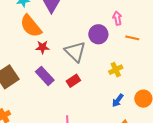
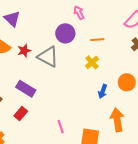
orange line: (132, 38) -> (97, 40), moved
red star: (42, 47) -> (24, 51), moved
red rectangle: (73, 81) -> (21, 113), moved

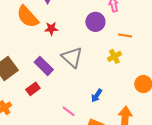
gray triangle: (48, 57) -> (72, 57), moved
blue arrow: (103, 91) -> (97, 96), moved
pink line: (61, 127) -> (69, 111), turned -48

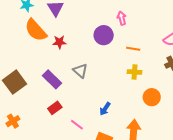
yellow cross: (114, 56) -> (135, 72), moved, turned 32
gray triangle: (72, 57) -> (80, 71), size x0.7
red rectangle: (33, 89) -> (55, 108), moved

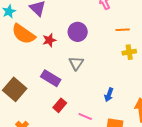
purple circle: (104, 35) -> (78, 32), moved
gray triangle: (80, 71) -> (76, 63), turned 35

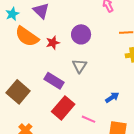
blue arrow: (109, 95) -> (112, 97), turned -144
red rectangle: (60, 105) -> (63, 108), size x1.6

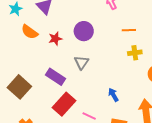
orange semicircle: (27, 36) -> (30, 32), size x0.7
blue arrow: (112, 97) -> (113, 95), turned -88

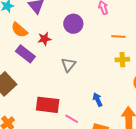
purple circle: (84, 31) -> (73, 24), moved
purple rectangle: (56, 77) -> (25, 54), moved
red rectangle: (64, 104) -> (48, 105), turned 50

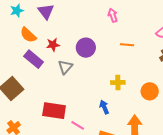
purple circle: (73, 24) -> (86, 48), moved
yellow cross: (122, 60) -> (118, 82), moved
gray triangle: (68, 65) -> (65, 67), moved

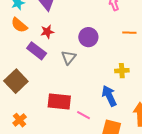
orange semicircle: (28, 35) -> (19, 25), moved
red star: (53, 45) -> (47, 32), moved
blue arrow: (104, 107) -> (109, 96), size x1.5

